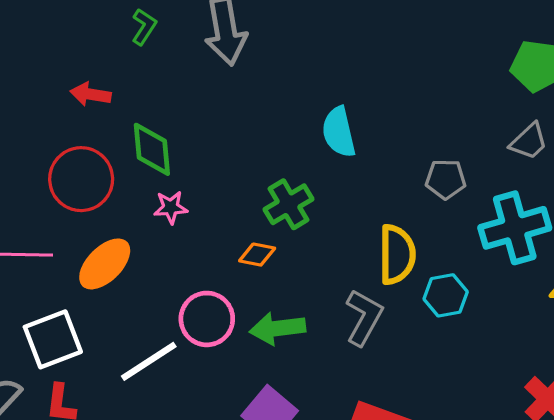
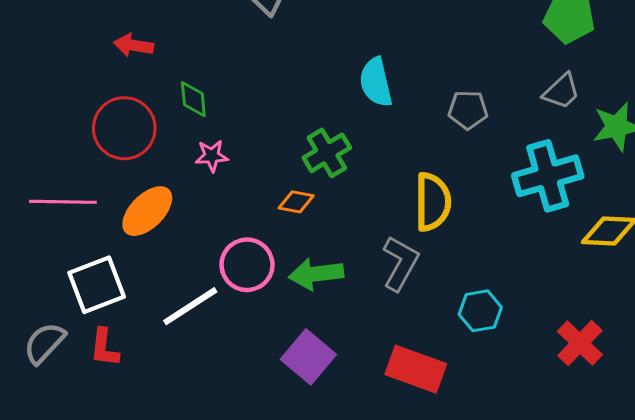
green diamond: (152, 149) -> (193, 99), size x0.7
gray pentagon: (446, 179) -> (468, 110), moved
cyan hexagon: (446, 295) -> (480, 311), moved

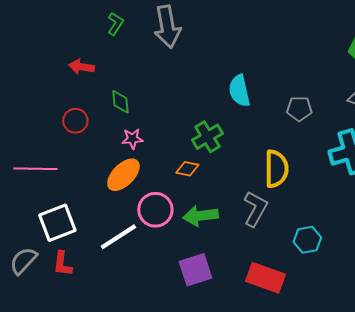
red circle: (124, 128) -> (75, 121), size x0.6
orange ellipse: (147, 211) -> (123, 175), moved
purple square: (308, 357) -> (195, 270), turned 32

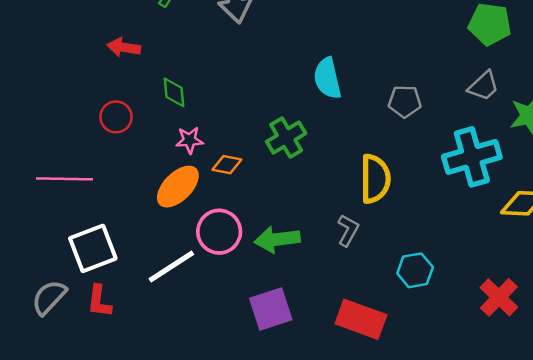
orange diamond: (187, 169) -> (227, 165), moved
gray L-shape: (255, 209) -> (348, 230), size x0.7

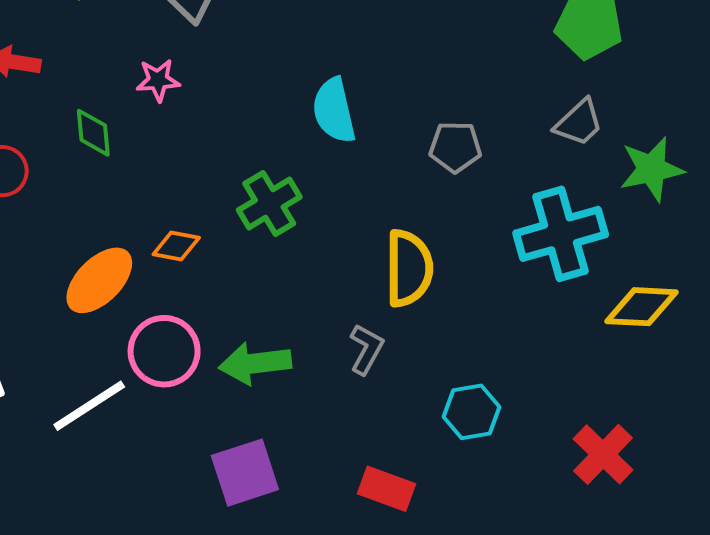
pink star: (189, 140) -> (158, 80), moved
red rectangle: (361, 319) -> (387, 489), size x0.7

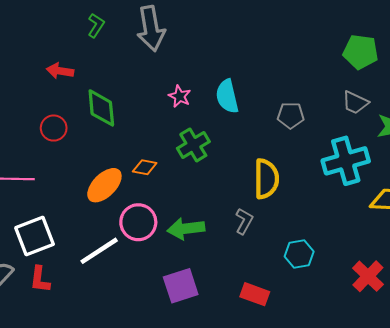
pink star: (158, 80) -> (180, 96), moved, turned 30
gray trapezoid: (579, 123) -> (355, 103), turned 68
green diamond: (93, 133) -> (101, 108), size x1.5

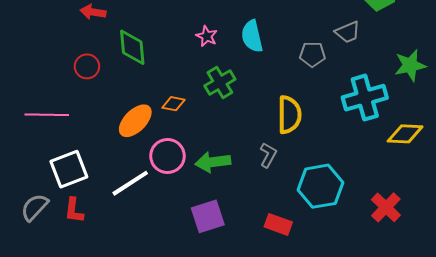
gray trapezoid: (355, 103) -> (348, 32), moved, turned -48
cyan hexagon: (299, 254) -> (320, 186), size x1.6

